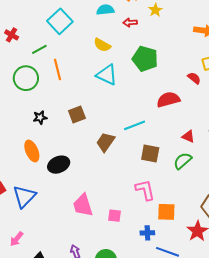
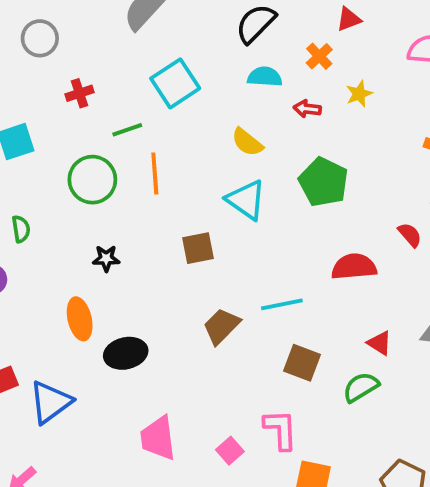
red cross: (12, 35) -> (80, 93), turned 32
brown square: (77, 114) -> (198, 248), moved
pink square: (114, 216) -> (230, 451), moved, turned 32

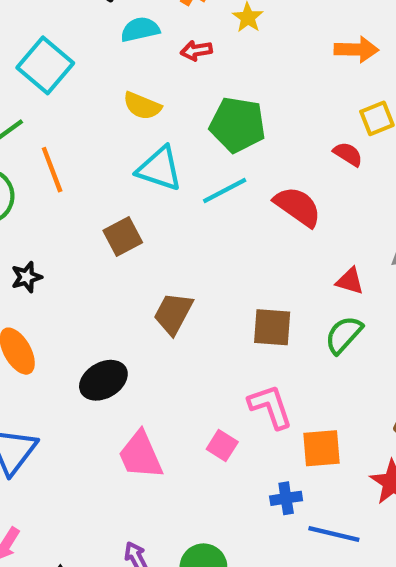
red semicircle: (354, 267) -> (298, 207), turned 57
cyan line: (282, 304) -> (225, 191), moved
black ellipse: (126, 353) -> (103, 380), moved

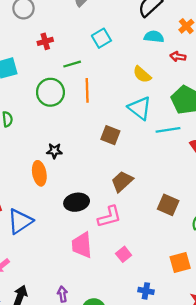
cyan square: (45, 65) -> (101, 38), size x0.7
brown square: (123, 236) -> (110, 135), turned 30
black star: (27, 277) -> (54, 151), moved
pink L-shape: (270, 407) -> (109, 217), moved, turned 75
orange square: (321, 448) -> (180, 262), moved, turned -30

